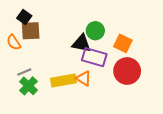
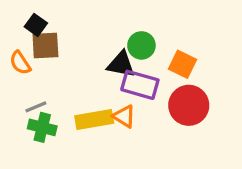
green cross: (29, 86) -> (42, 127), turned -30

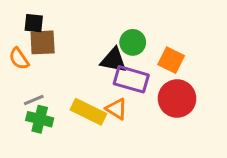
black square: (36, 25) -> (34, 23), turned -30
yellow rectangle: (94, 119) -> (88, 112), turned 36

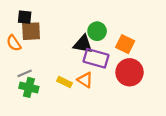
yellow rectangle: (88, 112) -> (65, 82), size x0.6

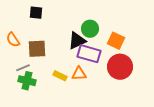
black square: (25, 17) -> (36, 13), moved
brown square: (31, 31) -> (37, 49), moved
black triangle: (83, 44) -> (77, 41), turned -36
orange triangle: (85, 80) -> (79, 74), turned -35

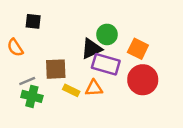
black square: (36, 13) -> (33, 21), moved
brown square: (37, 49) -> (56, 69), moved

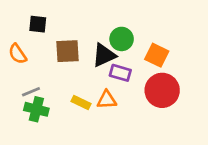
purple rectangle: (106, 64) -> (120, 73), size x0.7
brown square: (56, 69) -> (67, 51), moved

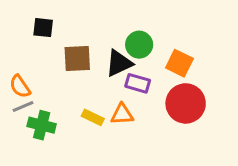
orange semicircle: (17, 54) -> (20, 86), moved
gray line: (31, 92) -> (23, 107), moved

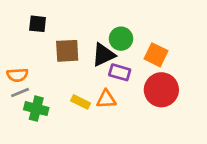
orange semicircle: (20, 86) -> (17, 75), turned -60

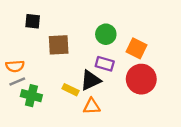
black triangle: (104, 55) -> (90, 80), moved
orange triangle: (106, 99) -> (92, 106), moved

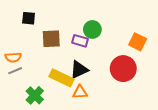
orange square: (137, 48) -> (138, 42), moved
purple rectangle: (105, 64) -> (80, 41), moved
yellow rectangle: (70, 90) -> (62, 78), size x1.6
green cross: (31, 96) -> (35, 95), moved, turned 30

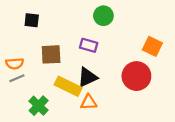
green circle: (92, 29) -> (103, 16), moved
brown square: (51, 39) -> (51, 54), moved

